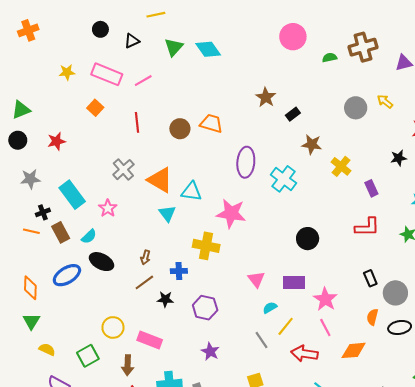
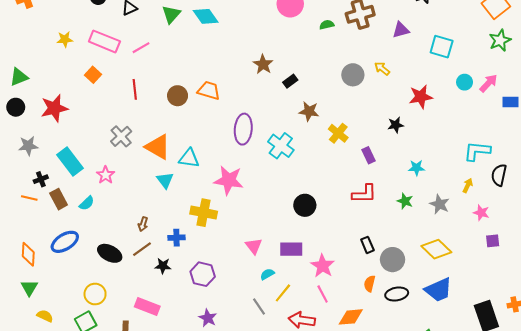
red star: (56, 141) -> (54, 108), size x1.5
black ellipse: (101, 262) -> (110, 253), moved
yellow circle: (113, 327) -> (95, 294), moved

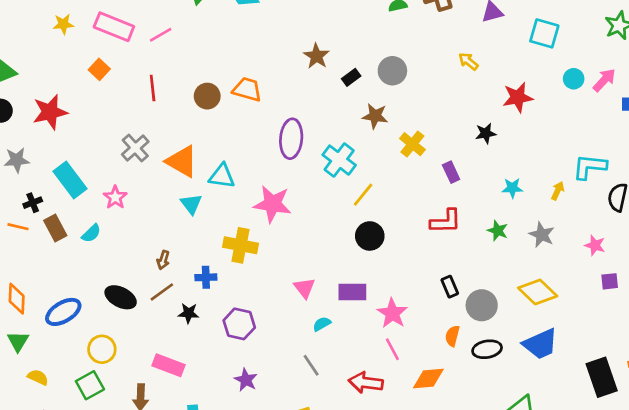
gray circle: (353, 75) -> (392, 71), moved
yellow arrow: (468, 185) -> (558, 191), moved
blue ellipse: (65, 242) -> (63, 312), moved
yellow line: (283, 293) -> (363, 195), moved

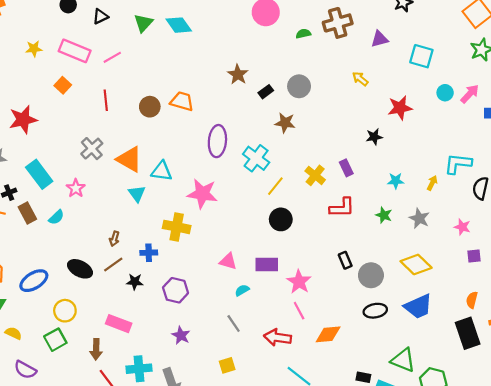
yellow cross: (412, 144) -> (315, 175), moved
pink triangle: (304, 288) -> (228, 261), turned -36
orange semicircle: (452, 336) -> (472, 300), moved

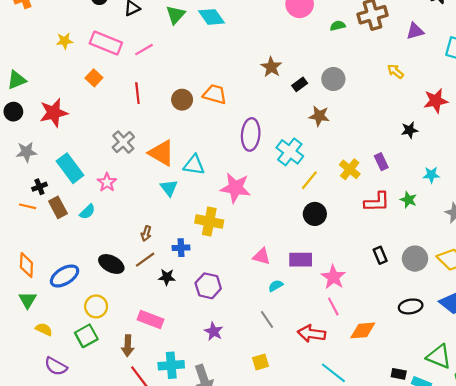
green star: (384, 215) -> (408, 200), moved
gray circle: (371, 275) -> (415, 259), moved

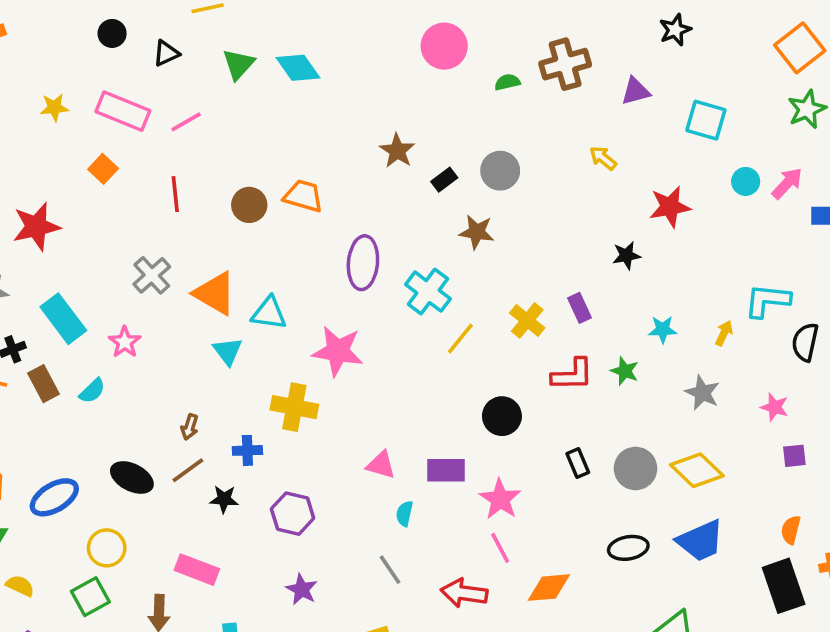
black circle: (315, 214) -> (502, 416), moved
cyan semicircle: (276, 286) -> (404, 514), turned -48

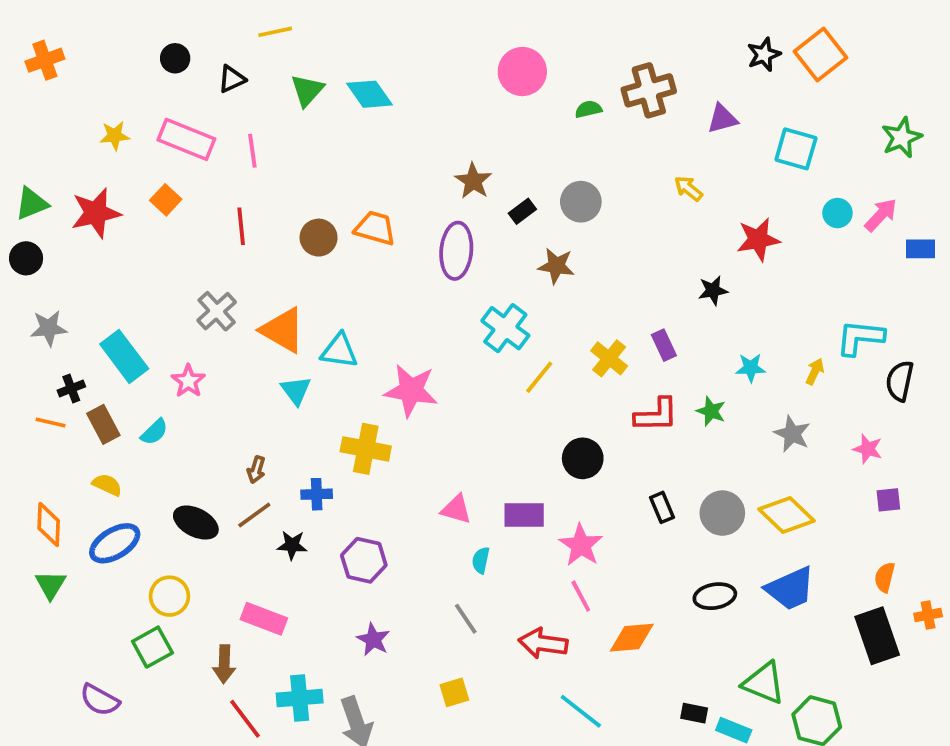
orange square: (800, 48) -> (820, 55), moved
pink line: (186, 122) -> (252, 151), turned -68
red star: (36, 227) -> (96, 213), moved
purple ellipse: (363, 263) -> (456, 251), moved
yellow semicircle: (20, 586) -> (107, 485), moved

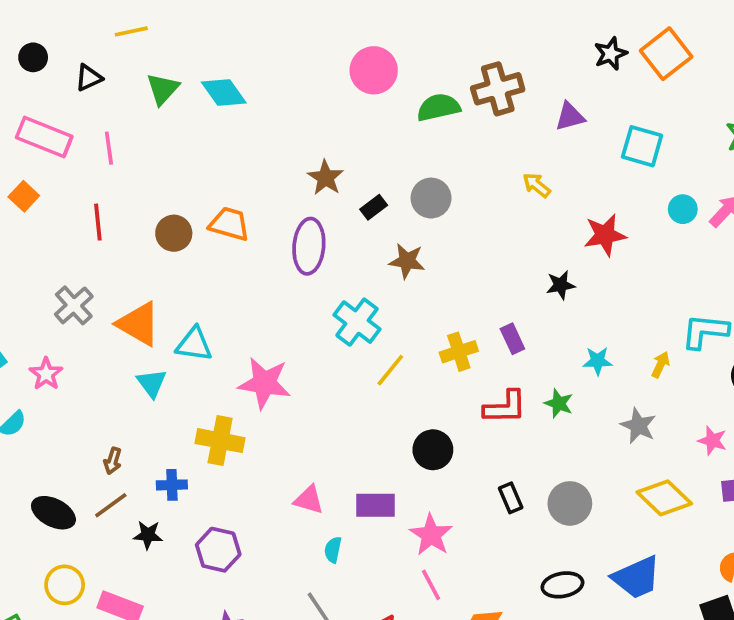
green semicircle: (588, 109) -> (438, 107), size x1.6
yellow cross: (609, 358) -> (459, 352), turned 33
yellow diamond: (787, 515) -> (664, 498), moved
yellow circle: (169, 596) -> (65, 585), moved

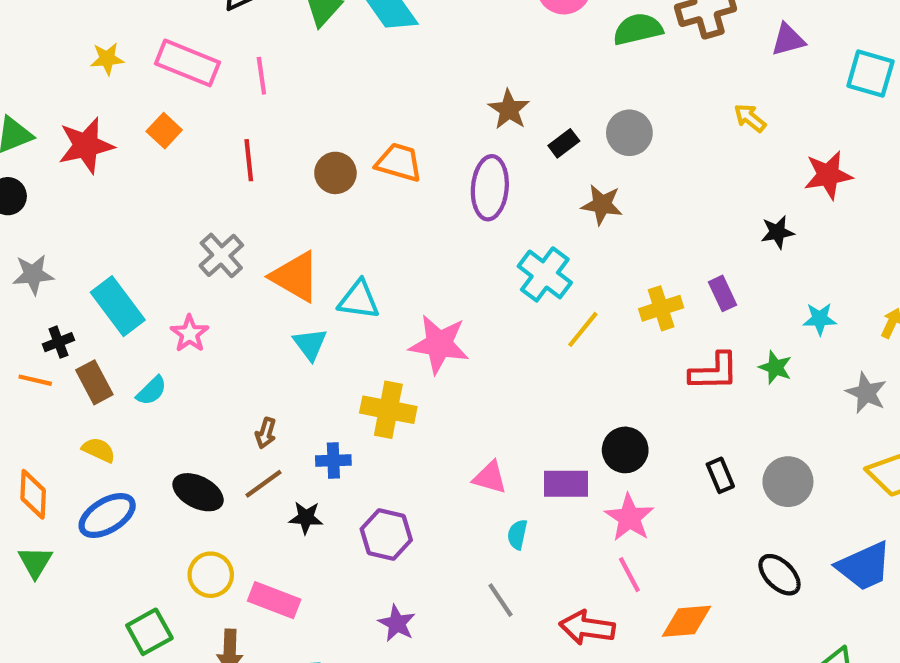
black circle: (433, 450) -> (625, 450), moved
black ellipse: (562, 585) -> (780, 575), turned 54

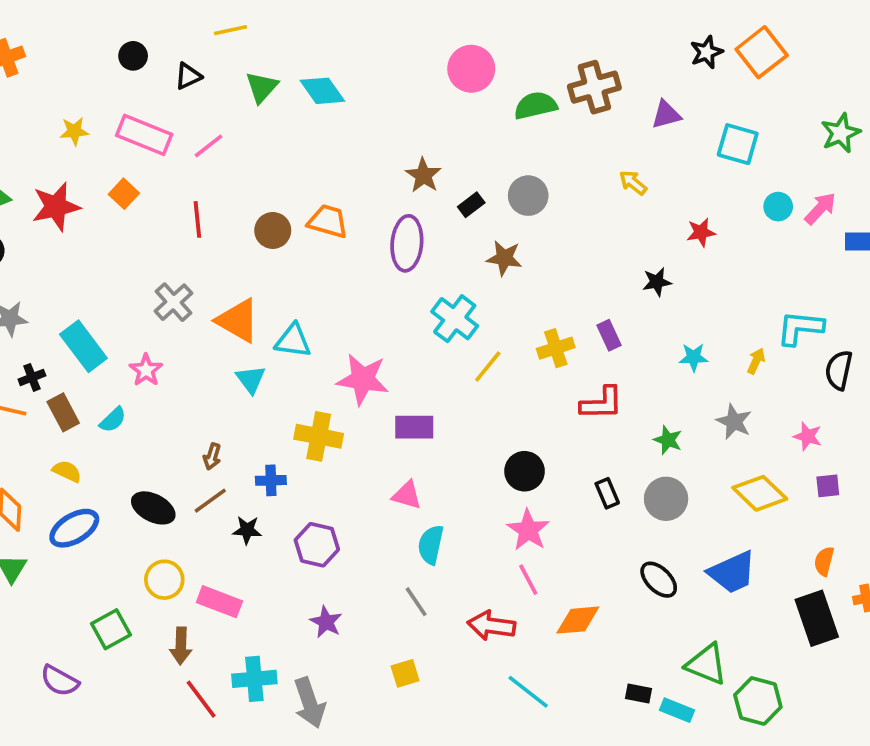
pink line: (261, 76) -> (208, 146), turned 60
red star: (828, 175) -> (701, 232), size x0.7
green star: (775, 367) -> (668, 440), moved
purple rectangle: (566, 484) -> (414, 427), moved
cyan semicircle: (517, 535) -> (431, 545), size x1.5

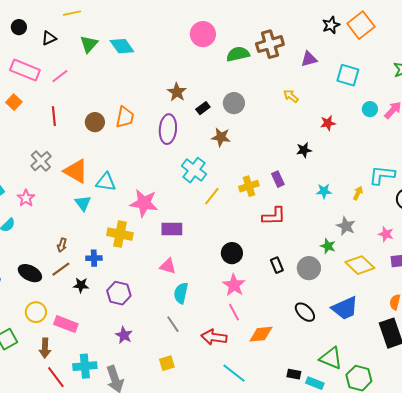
orange trapezoid: (328, 221) -> (125, 117), turned 85
green star: (668, 440) -> (328, 246), moved

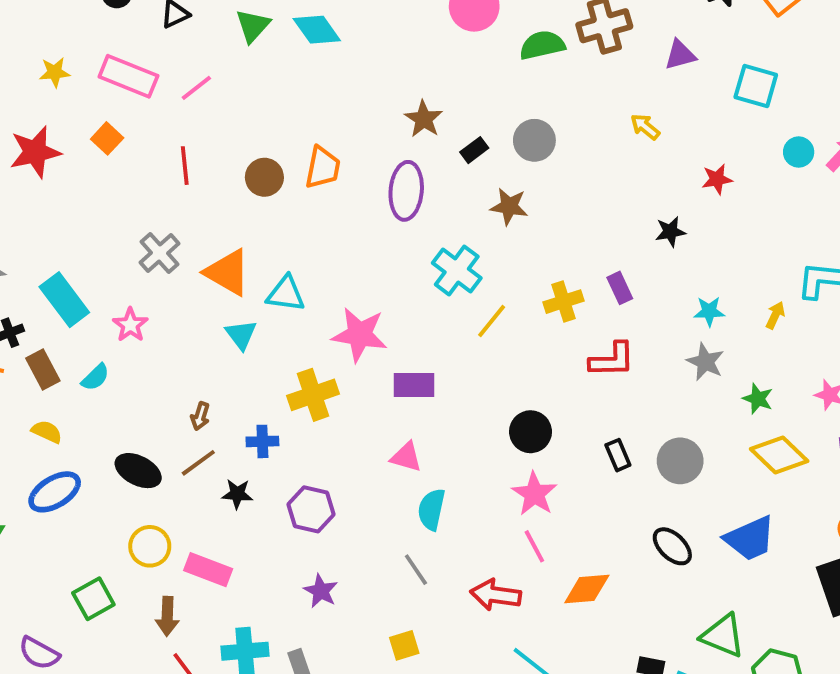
gray star: (346, 226) -> (705, 362), moved
yellow cross: (120, 234) -> (313, 395), turned -30
green star: (328, 246) -> (758, 399), moved

